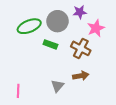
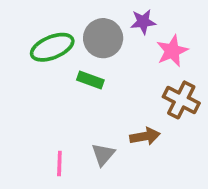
brown cross: (81, 48) -> (181, 100), moved
pink line: (18, 91) -> (59, 164), moved

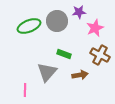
green rectangle: (90, 80) -> (64, 54), moved
gray triangle: (103, 154) -> (47, 72), moved, size x1.5
pink line: (59, 164) -> (25, 90), moved

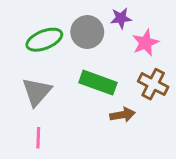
green rectangle: (64, 54) -> (98, 83), size x1.6
gray triangle: (47, 72) -> (37, 92), moved

